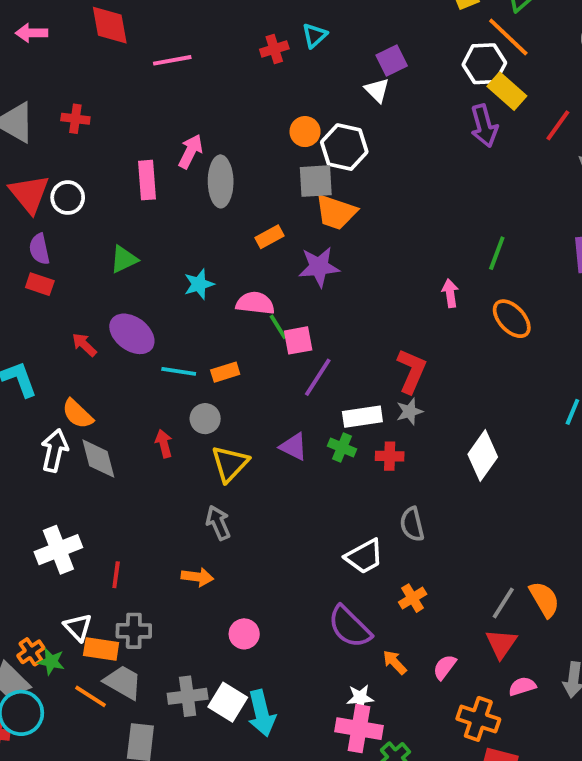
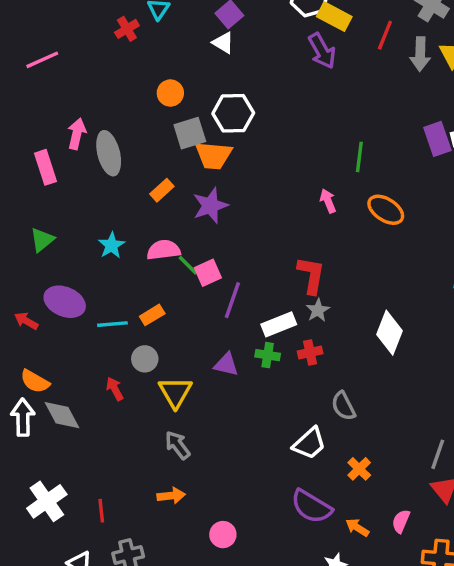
white hexagon: (344, 147) -> (233, 113), moved

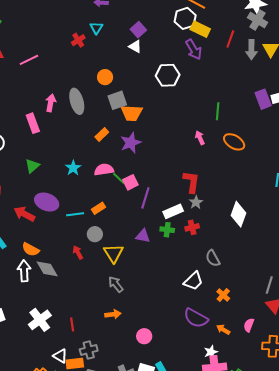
white hexagon: (233, 113) -> (168, 75), moved
gray ellipse: (109, 153) -> (77, 101), moved
red arrow: (26, 321) -> (24, 214), size x1.5

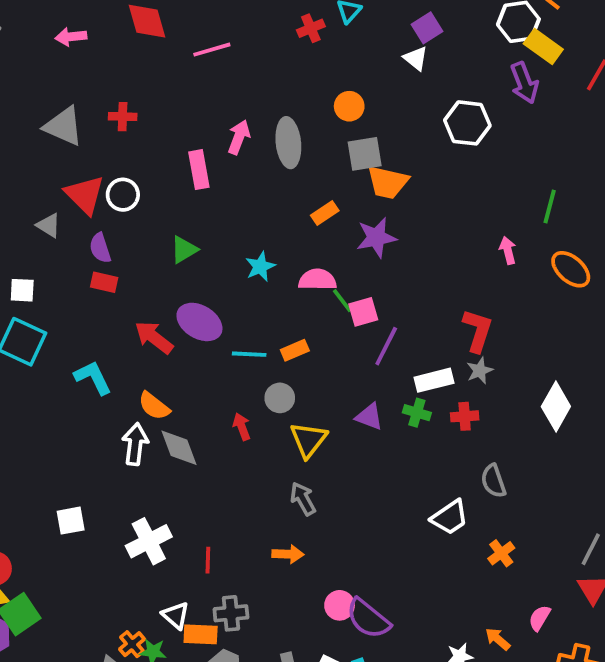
purple semicircle: (196, 318) -> (368, 619), moved
orange arrow: (223, 330) -> (498, 639), moved

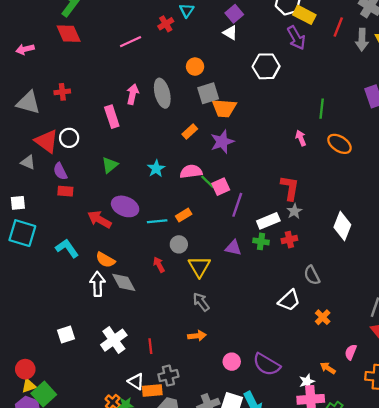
pink line: (212, 50) -> (131, 42), moved
purple semicircle: (368, 619) -> (267, 364), moved

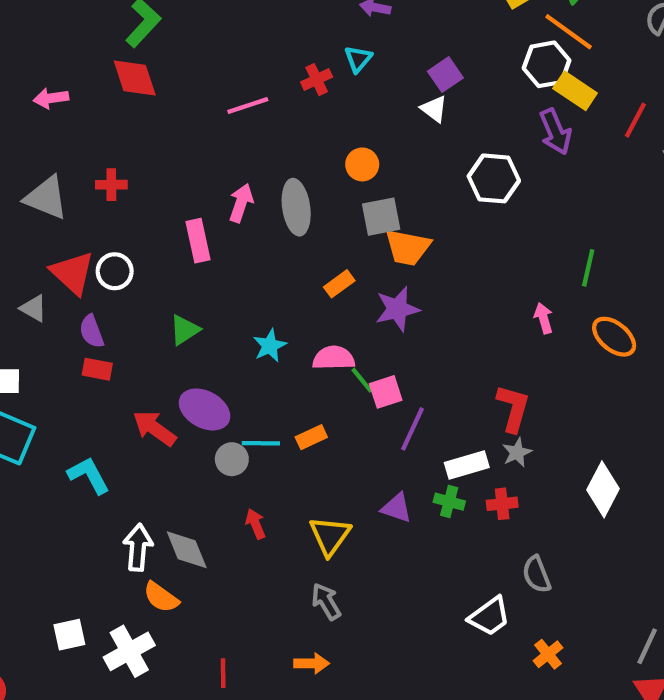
gray circle: (179, 244) -> (232, 459), moved
orange semicircle: (105, 260) -> (161, 597), moved
white cross: (114, 340) -> (129, 651), moved

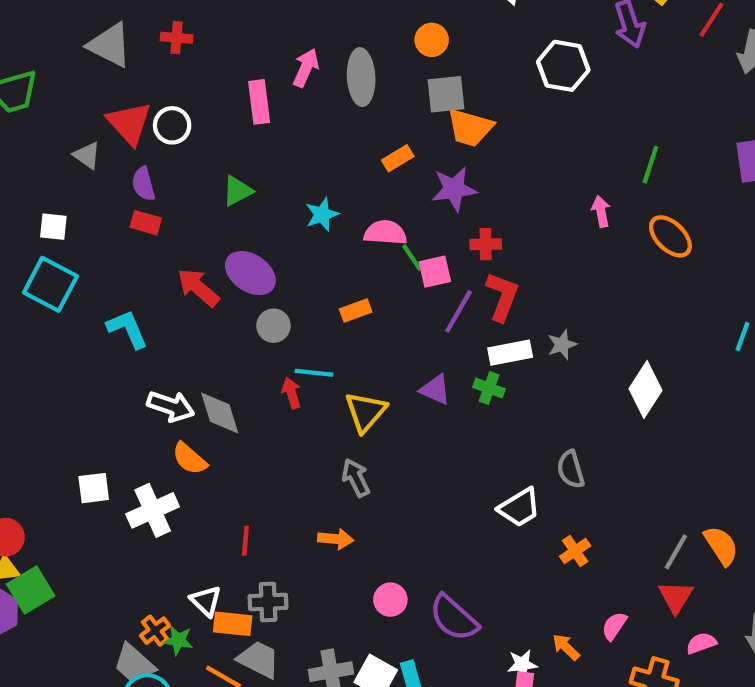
red L-shape: (513, 408) -> (502, 296), moved
cyan line: (261, 443) -> (314, 373), moved
red cross: (502, 504) -> (486, 244), moved
white arrow: (138, 547) -> (171, 406), turned 99

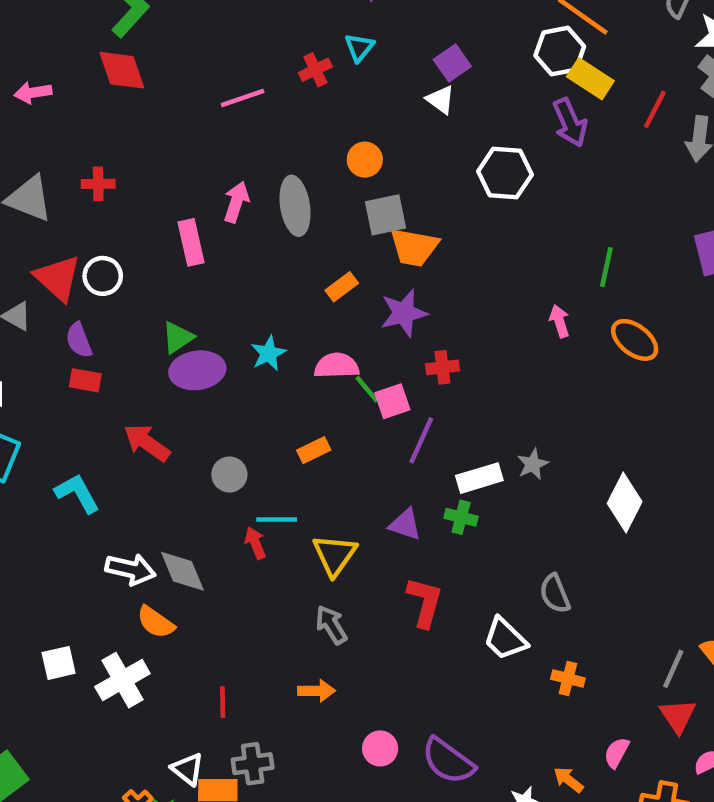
purple ellipse: (250, 273) -> (197, 370), moved, turned -36
red L-shape: (502, 296) -> (425, 602), moved
white trapezoid: (519, 508) -> (505, 639), turned 81
orange cross: (575, 551) -> (568, 679), turned -36

